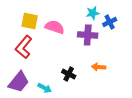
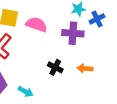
black cross: (69, 74) -> (55, 67), moved

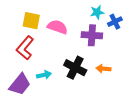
black cross: (55, 67) -> (75, 68), size x1.5
cyan arrow: (26, 92) -> (44, 75), moved, turned -40

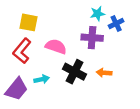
pink semicircle: (57, 27) -> (56, 46), moved

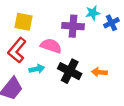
purple cross: (92, 38) -> (73, 26), moved
cyan arrow: (42, 79) -> (37, 69), moved

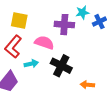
orange arrow: (99, 72) -> (87, 85), moved

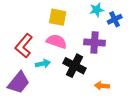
yellow square: (19, 21) -> (58, 17), moved
purple cross: (64, 25) -> (95, 42), moved

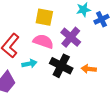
purple cross: (95, 42) -> (71, 37), moved, turned 36
orange arrow: (102, 86) -> (89, 69), moved

